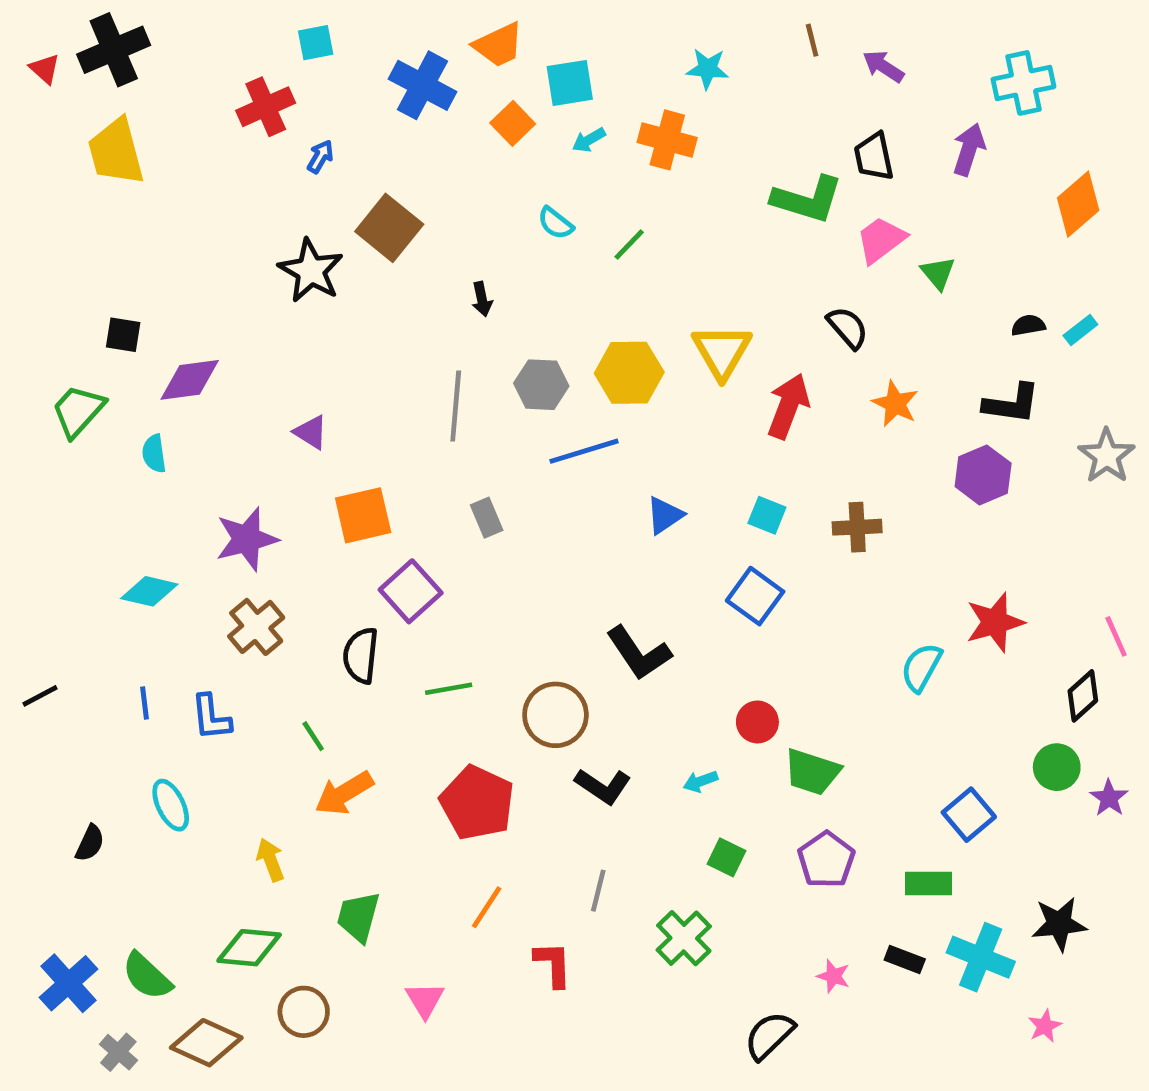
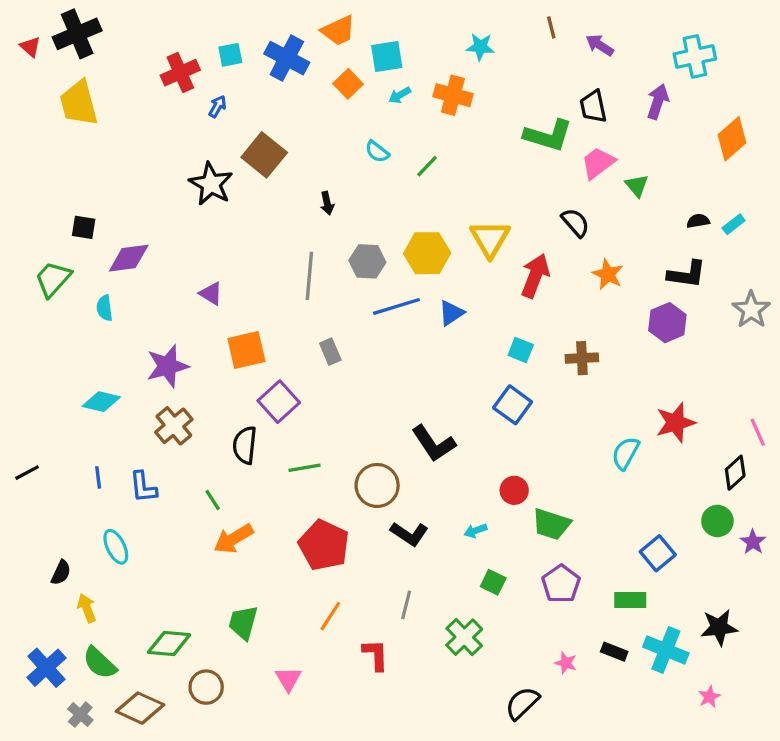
cyan square: (316, 43) -> (230, 55), moved
blue triangle: (665, 515) -> (451, 313), moved
yellow arrow: (270, 860) -> (87, 608), moved

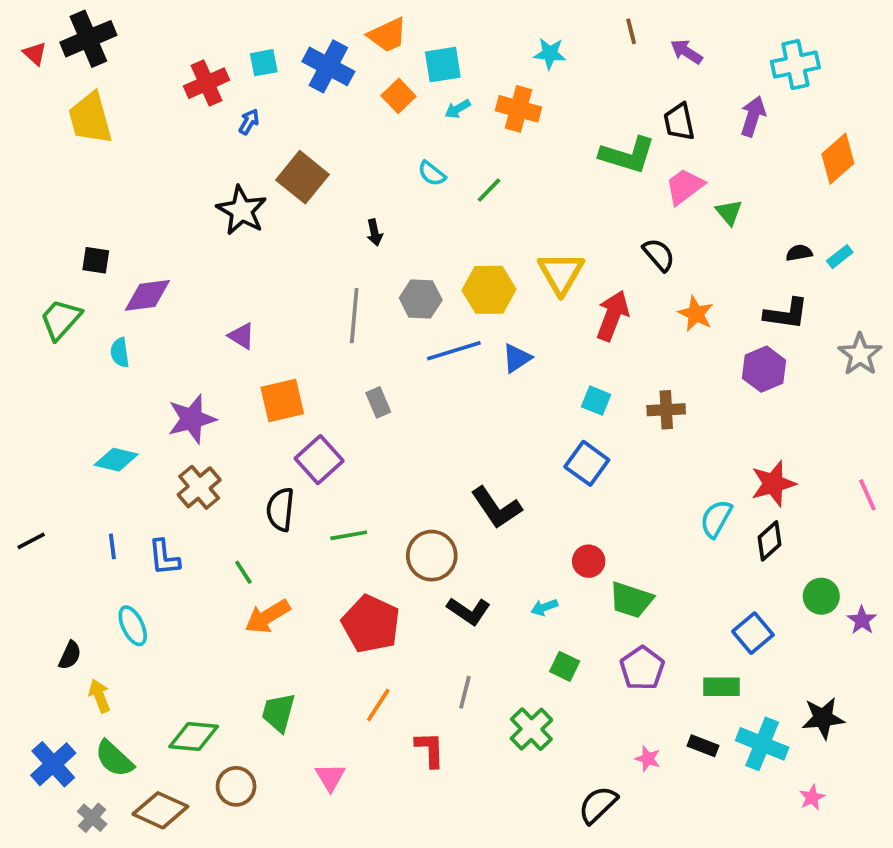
black diamond: (735, 473) -> (770, 541), moved

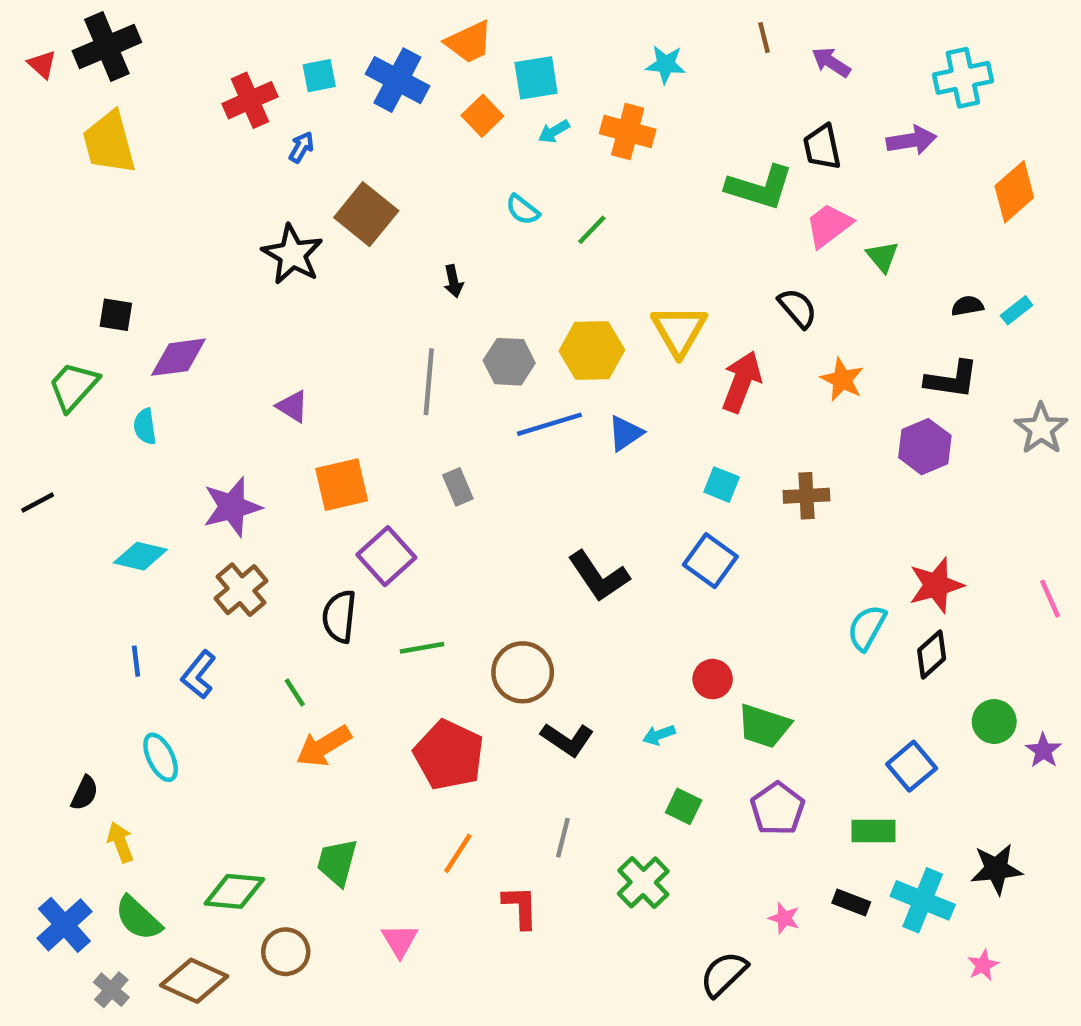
purple arrow: (753, 116) -> (912, 140), turned 63
black L-shape: (496, 508) -> (599, 576), moved
black line: (31, 541) -> (38, 502), moved
blue L-shape: (164, 557) -> (199, 675), turned 45

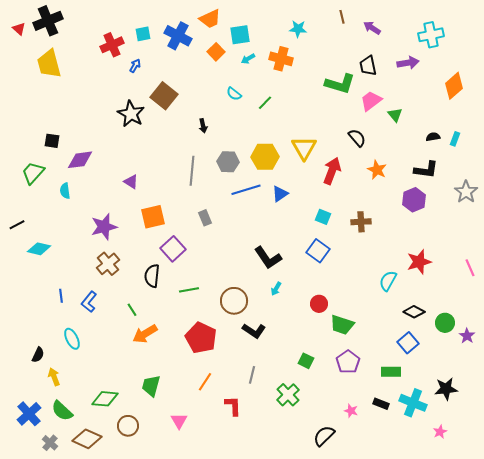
cyan rectangle: (1017, 310) -> (455, 139), turned -32
cyan diamond: (140, 556) -> (39, 249), moved
black diamond: (932, 654) -> (414, 312), moved, turned 70
cyan arrow: (659, 735) -> (276, 289), moved, turned -40

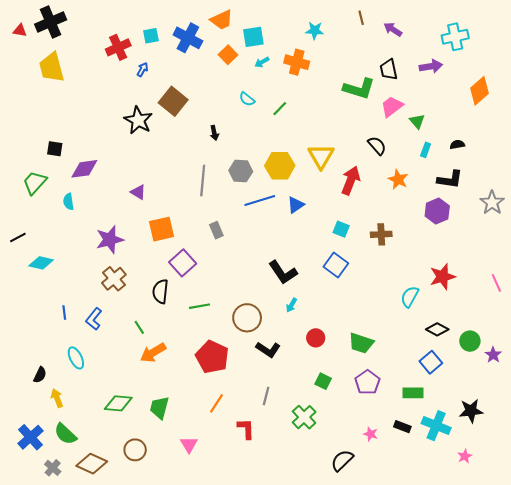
red triangle: (19, 29) -> (20, 30), turned -32
cyan rectangle: (455, 139) -> (426, 150), moved
red circle: (319, 304) -> (316, 338), moved
green diamond: (105, 399) -> (118, 403), moved

